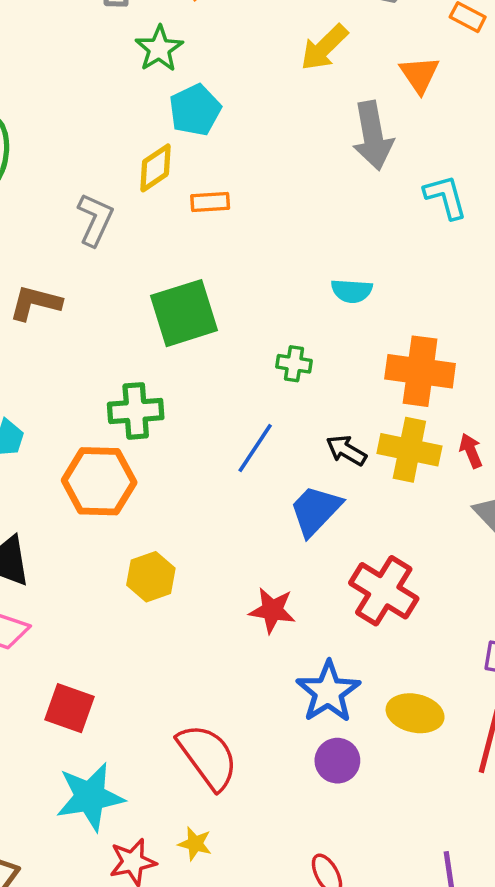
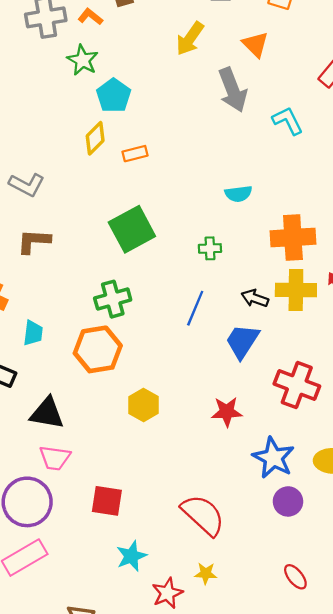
gray L-shape: (95, 220) -> (27, 185), moved, turned 104
cyan star: (90, 797) -> (131, 556), size x0.7

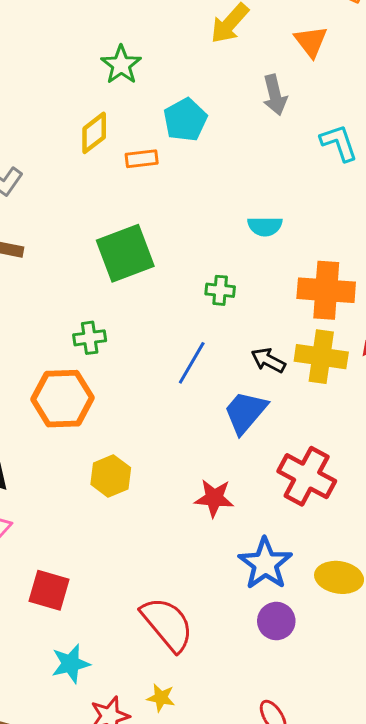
green star: (83, 60) -> (121, 65), moved
gray arrow: (233, 90) -> (275, 95), size x0.7
cyan pentagon: (114, 96) -> (185, 120), moved
green cross: (113, 299) -> (90, 338), size x0.7

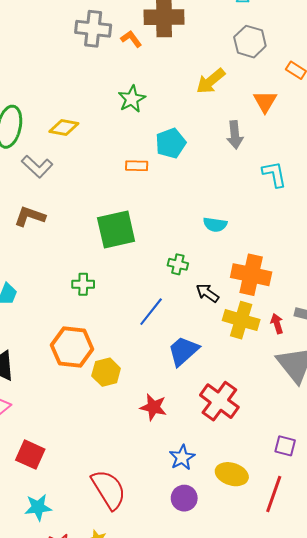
yellow diamond: (94, 133) -> (64, 128), moved, turned 40
black arrow: (268, 360) -> (207, 293), moved
orange hexagon: (62, 399) -> (72, 347), moved
yellow hexagon: (111, 476) -> (106, 372), moved
blue star: (265, 564) -> (182, 457), size x0.7

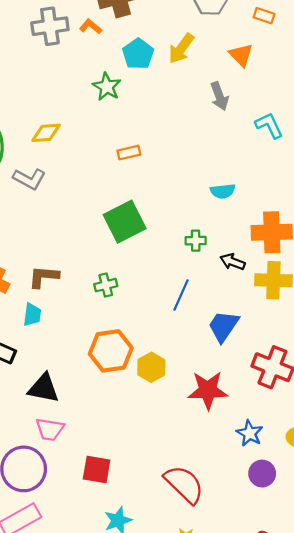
cyan pentagon: (171, 143) -> (138, 54), moved
brown L-shape: (30, 216) -> (44, 277), moved
red star: (153, 407) -> (208, 390), size x1.4

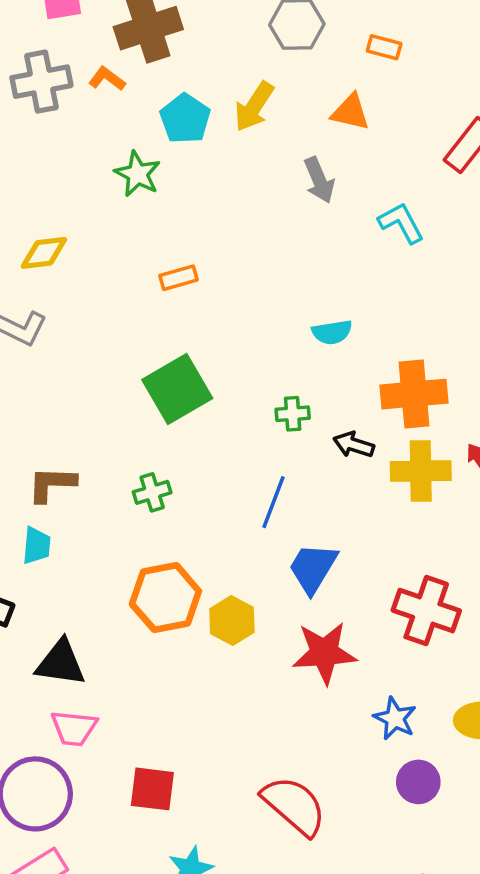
orange triangle: (241, 55) -> (350, 112), turned -30
blue trapezoid: (223, 326) -> (313, 568), moved

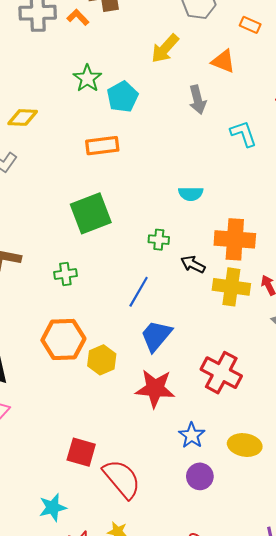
cyan pentagon: (185, 119) -> (123, 97), moved
orange rectangle: (178, 278) -> (102, 146), size x1.4
red square: (152, 789) -> (81, 452), moved

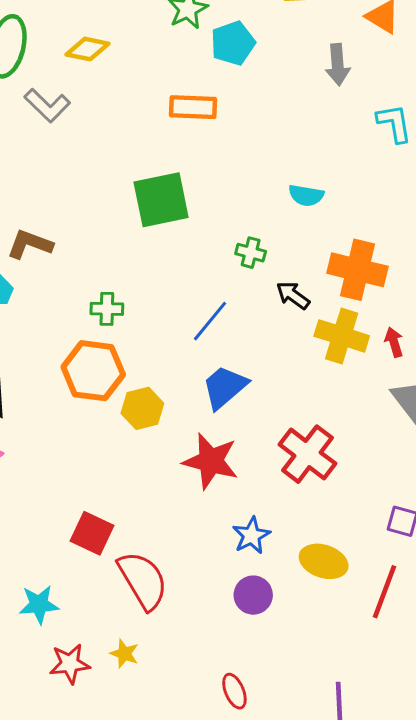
green cross: (65, 274) -> (107, 309), moved

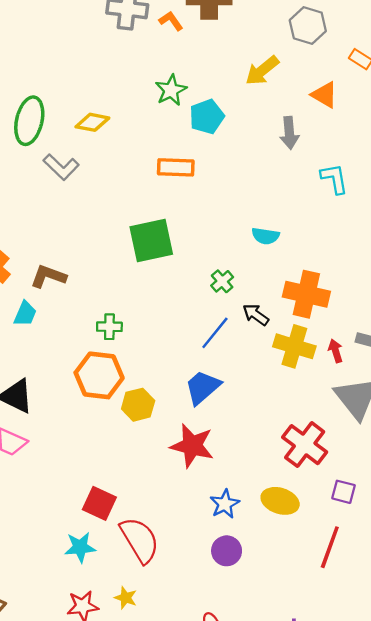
green cross: (251, 253) -> (222, 281), turned 35
blue line: (210, 321) -> (215, 333), moved
red cross: (307, 454) -> (305, 445), moved
yellow ellipse: (324, 561) -> (280, 501), moved
cyan star: (39, 604) -> (80, 547), moved

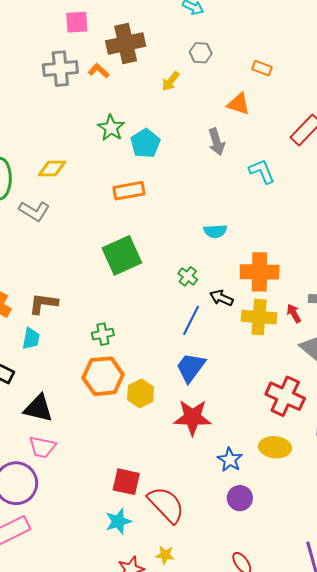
gray hexagon: (308, 26) -> (201, 53), moved, size x0.7
yellow arrow: (262, 71) -> (171, 81), moved, size x0.7

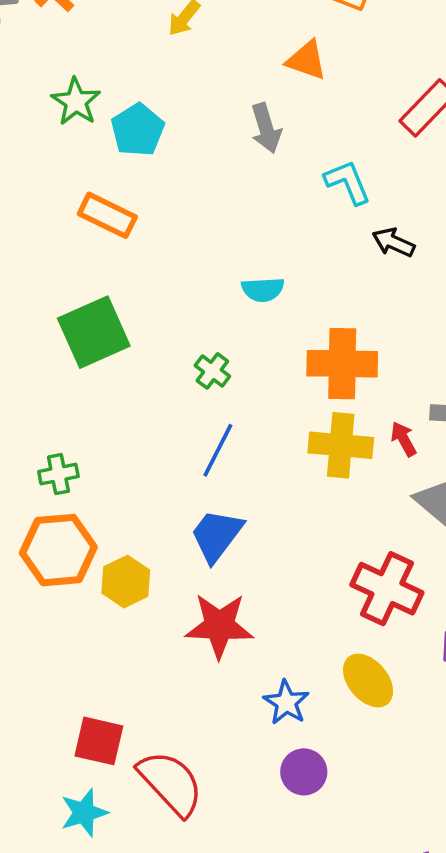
orange rectangle: (129, 191) -> (107, 215), turned 36
black arrow: (221, 298) -> (393, 242), moved
yellow ellipse: (275, 447) -> (368, 680), turned 44

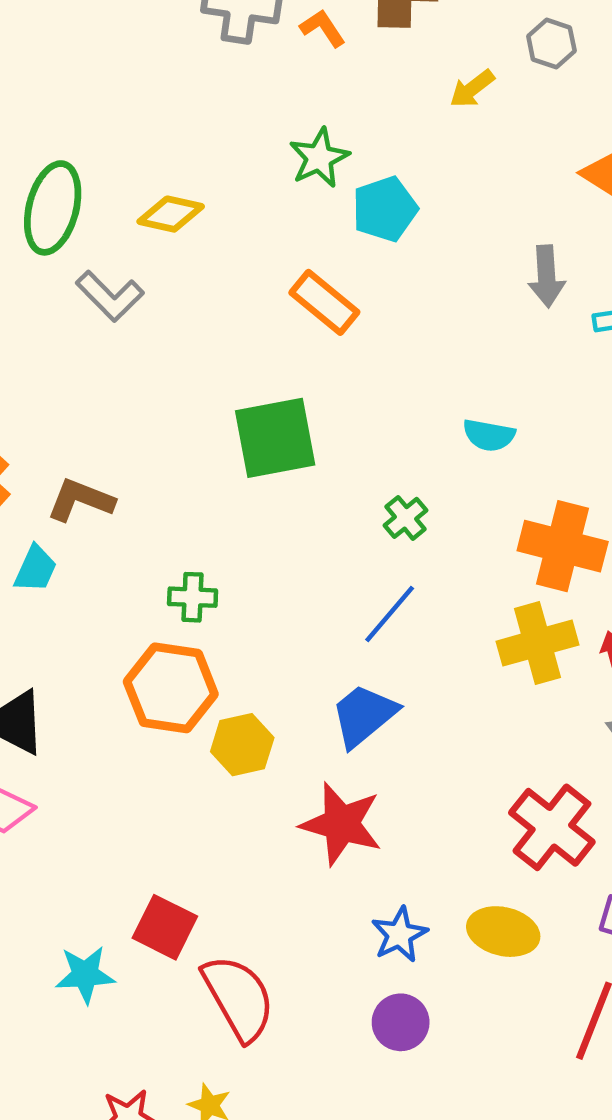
gray arrow: (266, 128) -> (547, 276), moved
yellow cross: (341, 445) -> (537, 643), turned -34
yellow ellipse: (368, 680) -> (503, 932), turned -50
cyan star: (84, 813) -> (85, 975), moved

